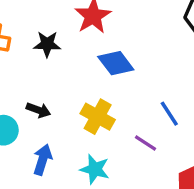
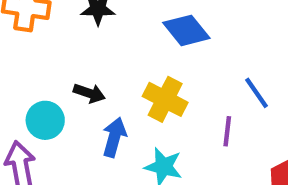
purple line: (146, 143) -> (227, 131), turned 65
blue arrow: (43, 160) -> (114, 137), moved

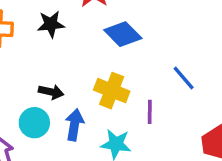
cyan circle: (45, 120) -> (34, 123), moved
purple line: (227, 131) -> (150, 112), moved

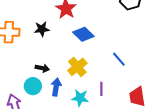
yellow cross: (112, 91) -> (77, 67), turned 30
purple line: (150, 112) -> (101, 89), moved

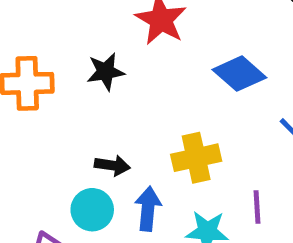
blue diamond: (83, 34) -> (239, 74), moved
yellow cross: (77, 67) -> (196, 158), turned 30

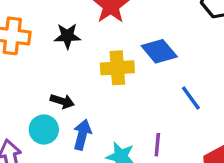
yellow cross: (196, 158) -> (117, 68), moved

